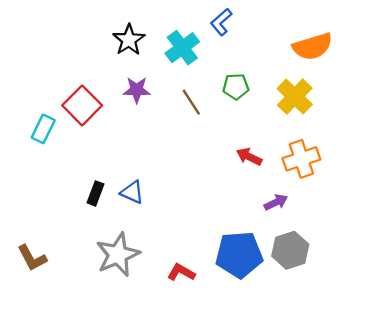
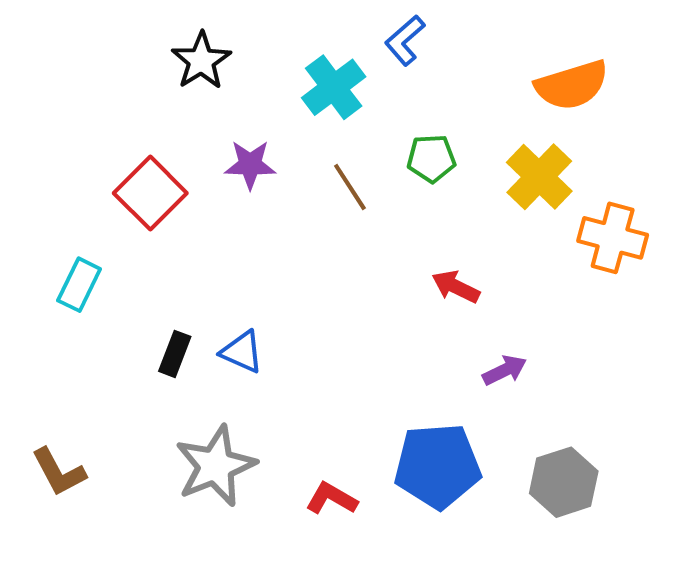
black star: (129, 40) -> (201, 61), moved
cyan rectangle: (43, 129) -> (79, 285), moved
orange cross: (301, 159) -> (613, 238), moved, turned 33
gray hexagon: (290, 250) -> (564, 482), moved

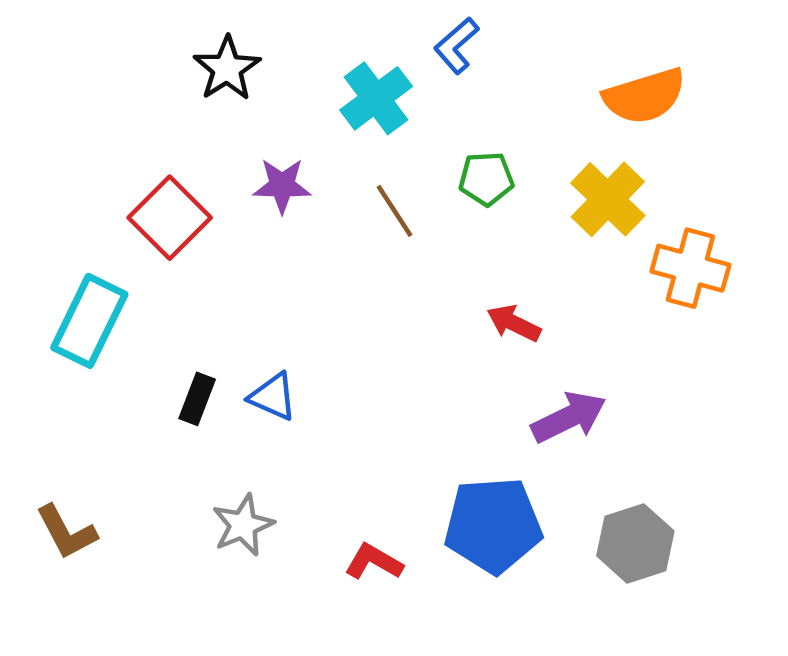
cyan rectangle: (79, 285) -> (89, 321), size x1.5
purple arrow: (505, 370) -> (569, 417), size x1.5
gray star: (216, 466) -> (243, 525), size x0.7

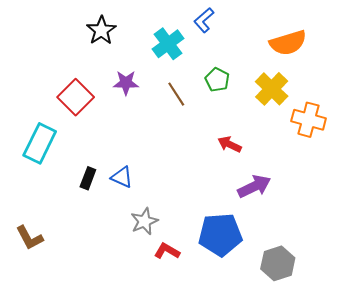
green pentagon: (486, 179) -> (217, 80), turned 30
gray star: (243, 525) -> (144, 221), moved
gray hexagon: (635, 543) -> (278, 263), moved

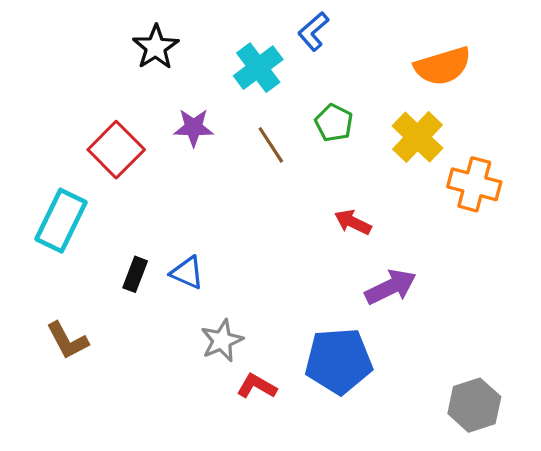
brown L-shape: (29, 238) -> (67, 341), moved
gray hexagon: (278, 263) -> (474, 405), moved

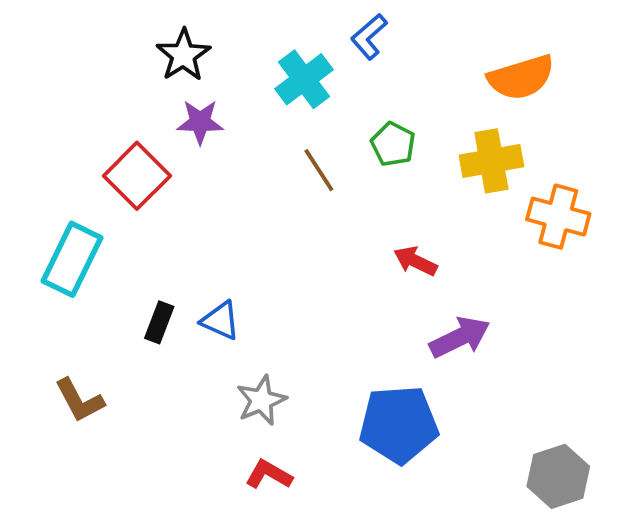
purple star: (194, 128) -> (200, 122), moved
yellow cross: (417, 137) -> (491, 161), turned 36
red L-shape: (257, 386) -> (269, 475), moved

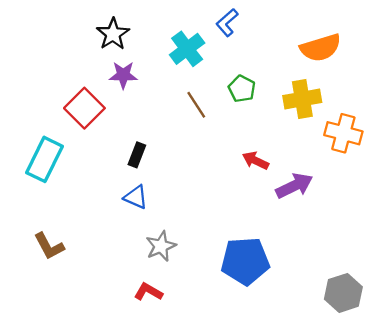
black rectangle: (159, 322) -> (137, 155), moved
purple arrow: (460, 337) -> (294, 186), moved
red L-shape: (269, 475) -> (148, 292), moved

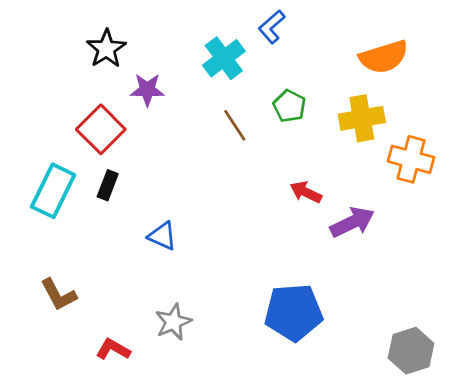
black star: (113, 34) -> (106, 49), moved
black rectangle: (137, 155) -> (108, 185), moved
gray star: (161, 246) -> (173, 322), moved
red L-shape: (148, 292) -> (113, 349), moved

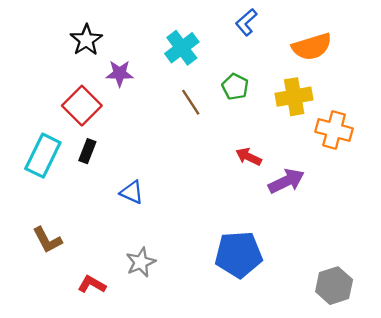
blue L-shape: (272, 27) -> (246, 22), moved

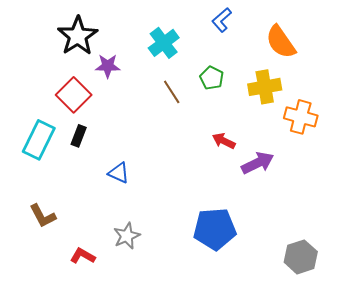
black star: (86, 40) -> (78, 36), size x1.4
orange semicircle: (312, 47) -> (281, 42), turned 72

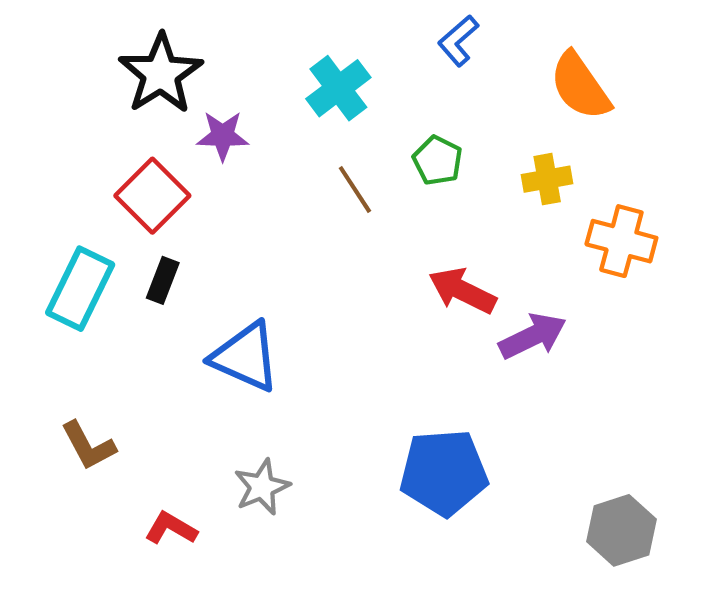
yellow cross: (265, 87) -> (547, 179), size x0.7
red arrow: (224, 141) -> (462, 291), size x1.4
blue triangle: (119, 173) -> (245, 357), size x1.6

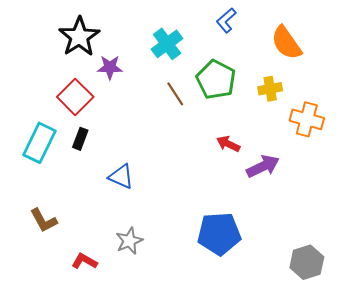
green pentagon: (438, 161) -> (216, 80), size x1.6
red arrow: (462, 291) -> (228, 144), size x0.7
blue triangle: (245, 357) -> (121, 177), size x0.7

